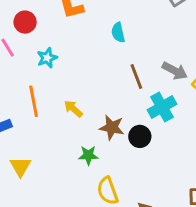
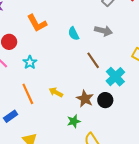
gray arrow: (175, 71) -> (103, 31), moved
brown star: (112, 127) -> (85, 99), turned 30

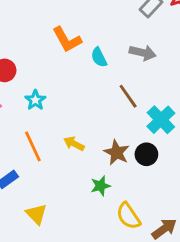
orange L-shape: (37, 23) -> (67, 40), moved

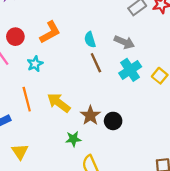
orange L-shape: (67, 40) -> (50, 32), moved, turned -100
brown line: (128, 96) -> (96, 63), moved
cyan cross: (161, 120) -> (130, 70), moved
yellow arrow: (74, 144) -> (59, 103), size x1.5

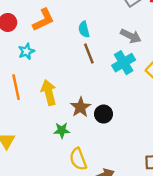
gray arrow: (124, 42) -> (131, 36), moved
yellow arrow: (59, 103) -> (49, 92), turned 35

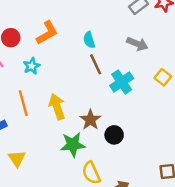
cyan cross: (124, 63) -> (122, 82), moved
black circle: (104, 114) -> (114, 135), moved
green star: (62, 130) -> (73, 145), size x1.5

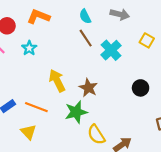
orange L-shape: (47, 33) -> (38, 17), turned -120
cyan semicircle: (89, 40) -> (85, 16), moved
orange line: (23, 103) -> (36, 107), moved, turned -45
black circle: (114, 135) -> (141, 88), moved

